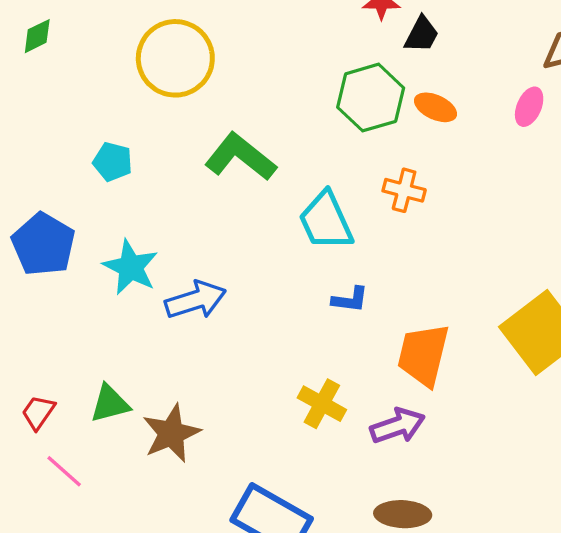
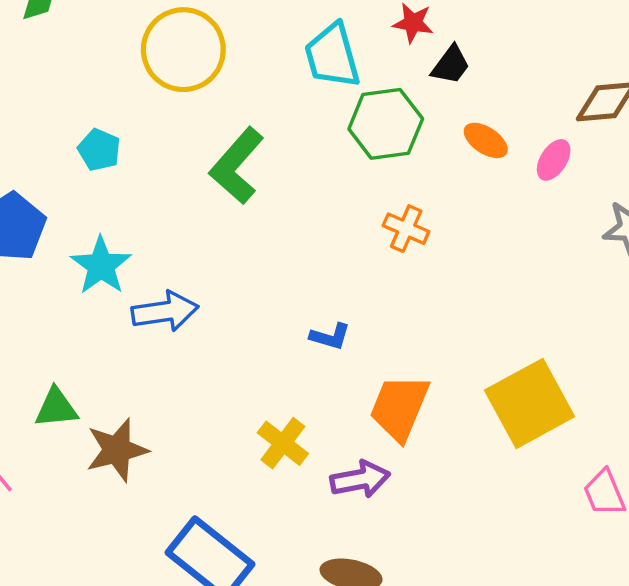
orange ellipse: (435, 107) -> (486, 140), moved
green L-shape: (240, 157) -> (237, 166), turned -96
cyan trapezoid: (326, 221) -> (332, 56), moved

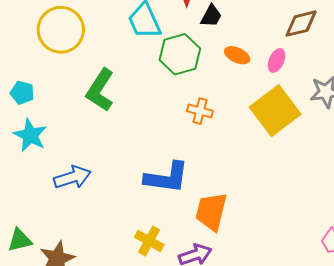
cyan star: (101, 266) -> (30, 135), moved
blue L-shape: (330, 337) -> (167, 178), size x2.0
yellow square: (530, 403) -> (275, 111), moved

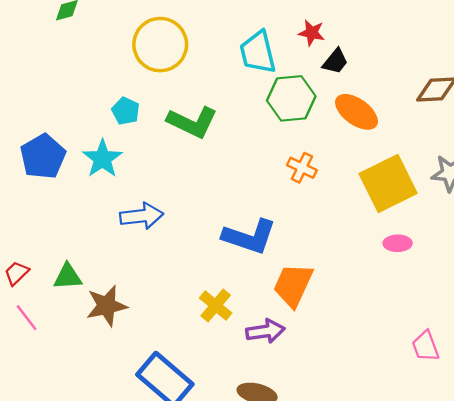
orange ellipse: (237, 55) -> (356, 112), size x1.5
pink ellipse: (277, 60) -> (398, 243), moved, turned 55
green L-shape: (100, 90) -> (192, 122), turned -108
cyan pentagon: (22, 93) -> (126, 111), moved

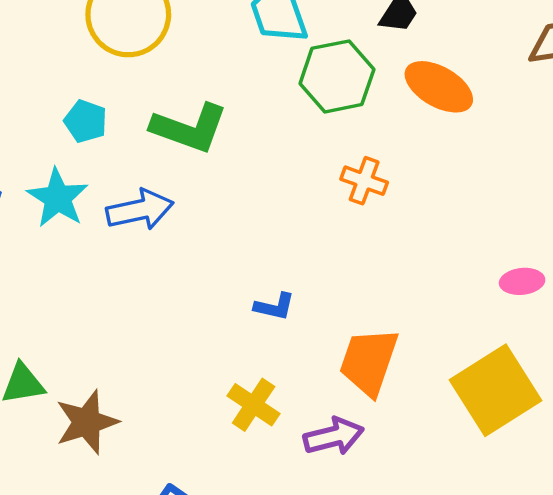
yellow square: (388, 184) -> (495, 390), moved
blue arrow: (142, 216) -> (140, 210), moved
blue L-shape: (249, 237) -> (275, 307), moved, size x0.5

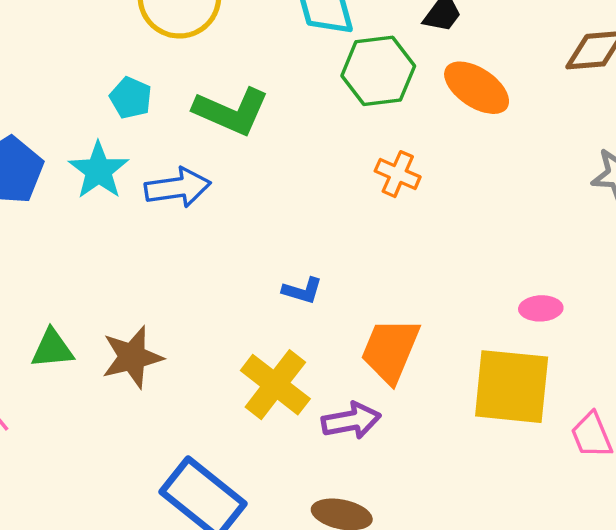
pink ellipse: (522, 281) -> (541, 308), moved
yellow square: (495, 390) -> (512, 387), turned 34
yellow cross: (254, 405) -> (275, 385), size x1.4
brown star: (87, 422) -> (132, 357), moved

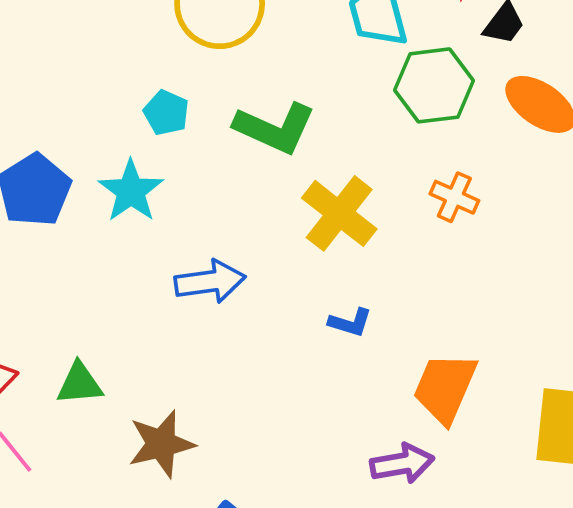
blue arrow: (178, 187) -> (210, 282), moved
brown star: (132, 357) -> (161, 444), moved
yellow cross: (275, 385) -> (339, 213), moved

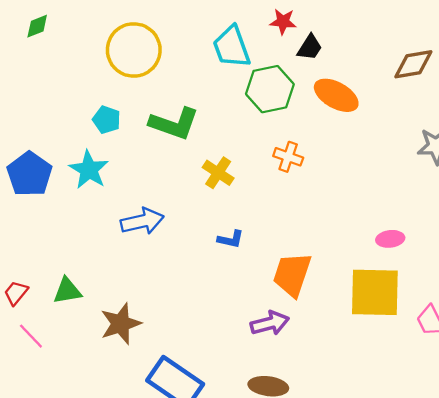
yellow cross: (339, 213) -> (218, 173), size x0.7

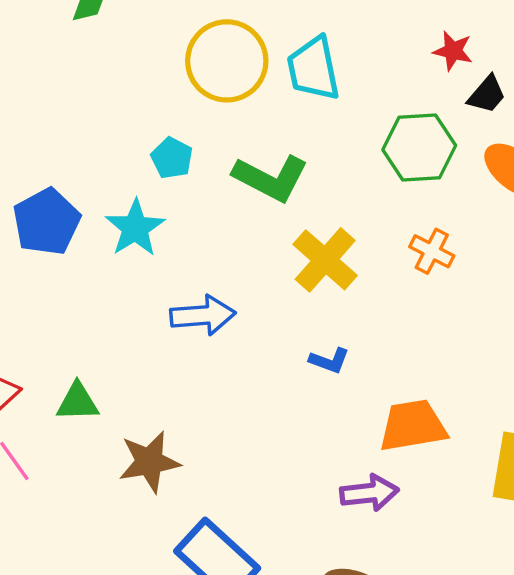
cyan trapezoid: (232, 47) -> (313, 69), moved
yellow cross: (218, 173) -> (325, 260), size x1.4
orange trapezoid: (292, 274) -> (413, 426), turned 54

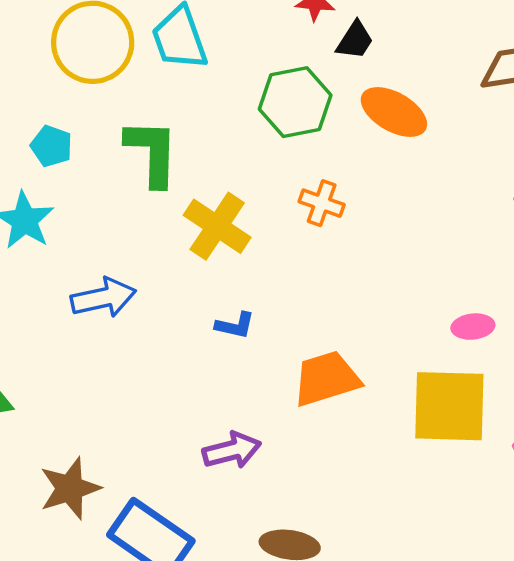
green L-shape: (271, 178) -> (152, 152), turned -108
brown star: (149, 462) -> (70, 488), moved
purple arrow: (369, 493) -> (232, 450), moved

